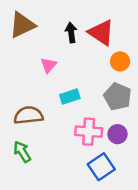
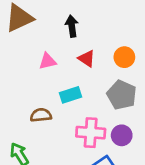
red triangle: (101, 33) -> (87, 59), moved, size x0.6
pink triangle: (49, 65) -> (48, 61), turned 36
brown semicircle: (28, 115) -> (41, 115), moved, size x0.7

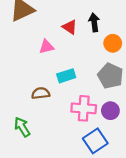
black arrow: (72, 26) -> (94, 22), moved
red triangle: (87, 59) -> (70, 27), moved

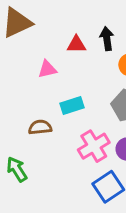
red triangle: (70, 27) -> (76, 44), turned -35
pink cross: (84, 108) -> (94, 146), turned -35

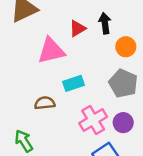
red triangle: (76, 44) -> (77, 28), turned -30
pink triangle: (47, 69) -> (51, 51), size x1.6

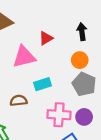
black arrow: (105, 23) -> (82, 32), moved
orange circle: (126, 47) -> (80, 60), moved
pink cross: (93, 120) -> (59, 115), turned 35

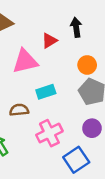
black arrow: (82, 32) -> (76, 27), moved
pink cross: (59, 115) -> (49, 133), moved, turned -30

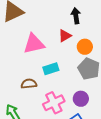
red triangle: (49, 41) -> (65, 36), moved
purple circle: (92, 128) -> (81, 99), moved

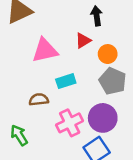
purple circle: (81, 99) -> (103, 118), size x1.5

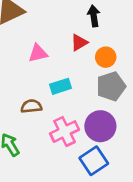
pink triangle: (45, 50) -> (38, 53), size x0.7
gray pentagon: (113, 81) -> (111, 86), turned 30

